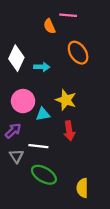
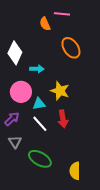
cyan arrow: (42, 67) -> (37, 69), moved
white line: (38, 146) -> (40, 124), moved, turned 42

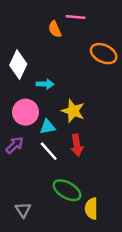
orange ellipse: (71, 48) -> (104, 54), moved, turned -30
gray triangle: (15, 142) -> (23, 210), moved
green ellipse: (40, 159) -> (67, 190), moved

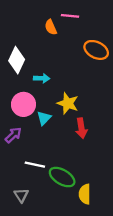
cyan triangle: (47, 127) -> (44, 118), turned -35
red arrow: (77, 145) -> (81, 128), moved
white line: (49, 151) -> (35, 165), moved, turned -36

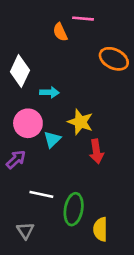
green ellipse: (62, 177) -> (74, 209), turned 70

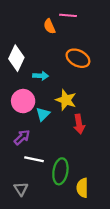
orange ellipse: (114, 59) -> (78, 58), moved
purple arrow: (16, 159) -> (22, 137), moved

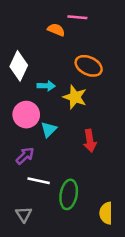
orange semicircle: (49, 26) -> (56, 30), turned 136
yellow star: (66, 100) -> (75, 97), moved
yellow semicircle: (82, 188) -> (106, 213), moved

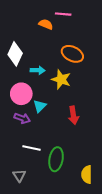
purple arrow: (25, 156) -> (22, 118), moved, turned 63

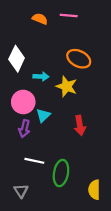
orange semicircle: (46, 24) -> (40, 19), moved
purple arrow: (22, 118) -> (24, 129), turned 84

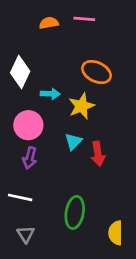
orange semicircle: (40, 19) -> (49, 23), turned -32
yellow star: (67, 86) -> (82, 106), turned 30
cyan triangle: (43, 115) -> (73, 142), moved
white line: (34, 161) -> (20, 197), moved

